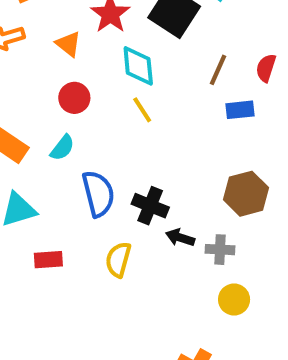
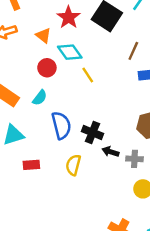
cyan diamond: (138, 66) -> (70, 52), moved, turned -30

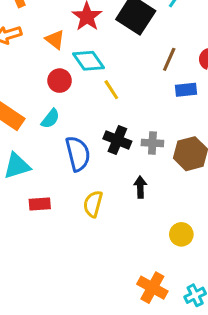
black cross: (93, 133) -> (117, 140), moved
black arrow: (111, 152) -> (140, 187), turned 70
gray cross: (135, 159) -> (152, 143), moved

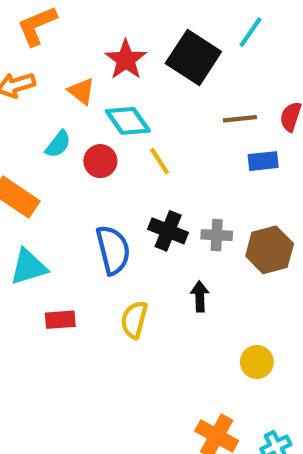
brown line: (169, 59) -> (240, 119), turned 60
red circle: (60, 81) -> (100, 161), moved
cyan semicircle: (50, 119) -> (58, 144), moved

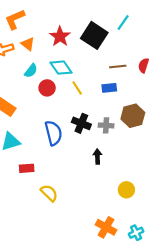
orange triangle: (81, 91) -> (28, 44), moved
cyan semicircle: (58, 144) -> (31, 71), moved
blue rectangle: (263, 161) -> (109, 88), moved
brown hexagon: (270, 250) -> (133, 116), moved
yellow semicircle: (134, 320) -> (49, 193), moved, turned 120

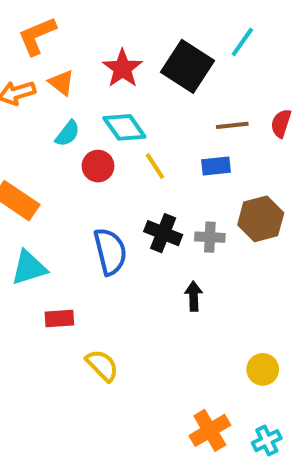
yellow circle: (126, 190) -> (263, 369), moved
orange cross: (106, 227) -> (210, 430), turned 30

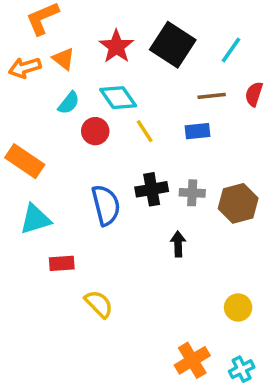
cyan line: (242, 42) -> (231, 50), moved
brown hexagon: (261, 219) -> (238, 203), moved
black cross: (163, 233) -> (152, 189), turned -32

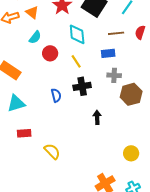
cyan diamond: (118, 98) -> (77, 34), moved, turned 30
yellow line: (145, 131) -> (76, 61), moved
gray cross: (192, 193) -> (114, 75), moved
blue semicircle: (106, 205) -> (56, 95), size x0.6
red rectangle: (62, 263) -> (24, 133), moved

